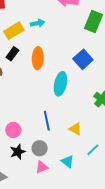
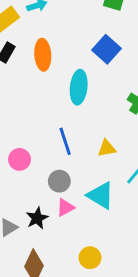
yellow triangle: (75, 129) -> (107, 148), turned -32
black star: (18, 152) -> (37, 218), moved
cyan triangle: (67, 161) -> (101, 195), size x1.5

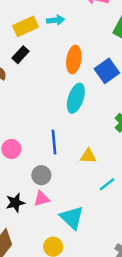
orange ellipse: (43, 55) -> (74, 60), moved
cyan triangle: (101, 195) -> (72, 218), moved

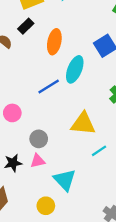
orange ellipse: (74, 60) -> (54, 42), moved
blue line: (54, 142) -> (49, 86), moved, turned 60
yellow triangle: (88, 156) -> (83, 124), size x1.6

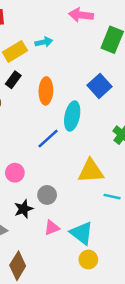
cyan line: (99, 151) -> (112, 197), turned 56
pink triangle: (38, 161) -> (52, 228), moved
black star: (13, 163) -> (24, 209), moved
yellow circle: (46, 206) -> (88, 259), moved

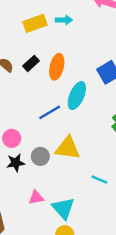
black rectangle: (13, 80) -> (31, 63), moved
yellow triangle: (91, 171) -> (68, 148), moved
gray circle: (47, 195) -> (40, 156), moved
black star: (24, 209) -> (16, 163), moved

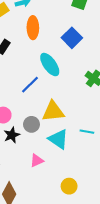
orange ellipse: (57, 67) -> (33, 28), moved
cyan ellipse: (77, 96) -> (50, 65), turned -45
cyan triangle: (63, 208) -> (58, 139), moved

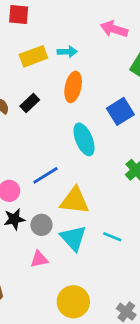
blue line: (30, 85) -> (45, 175), moved
gray circle: (31, 124) -> (41, 225), moved
yellow circle: (69, 186) -> (73, 302), size x1.5

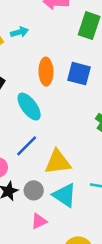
orange ellipse: (73, 87) -> (46, 72), moved
blue square: (120, 111) -> (79, 74), turned -30
cyan ellipse: (84, 139) -> (29, 107), moved

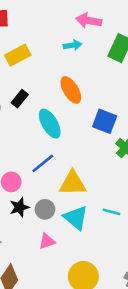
cyan arrow: (19, 32) -> (73, 45), moved
orange ellipse: (46, 72) -> (71, 90), turned -36
blue square: (79, 74) -> (105, 121), moved

